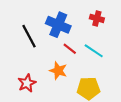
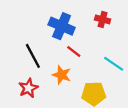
black line: (29, 36) -> (33, 56), moved
cyan line: (94, 51) -> (114, 64), moved

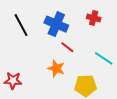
black line: (33, 56) -> (21, 25), moved
red star: (28, 88) -> (13, 81), moved, turned 30

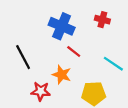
black line: (21, 25) -> (23, 57), moved
red star: (13, 81) -> (41, 91), moved

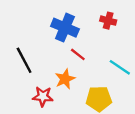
orange star: (62, 75) -> (65, 79), turned 30

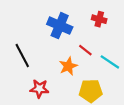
red line: (78, 54) -> (85, 50), moved
orange star: (65, 79) -> (68, 66), moved

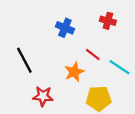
blue cross: (60, 26) -> (65, 28), size x0.7

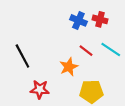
blue cross: (65, 28) -> (78, 20), moved
cyan line: (120, 67) -> (111, 50), moved

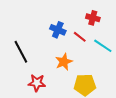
blue cross: (78, 20) -> (58, 30), moved
red line: (86, 51) -> (80, 37), moved

